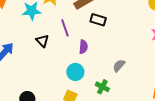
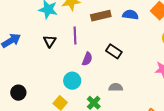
black rectangle: (98, 20) -> (114, 51), moved
gray semicircle: (119, 66) -> (116, 87), turned 32

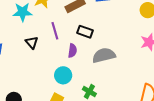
black rectangle: (114, 51) -> (85, 32), moved
gray semicircle: (116, 87) -> (104, 55), moved, size x1.6

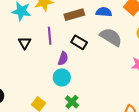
gray semicircle: (104, 55) -> (111, 37), moved, turned 35
cyan circle: (63, 75) -> (62, 77), moved

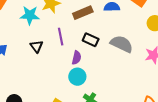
gray semicircle: (111, 37) -> (122, 44), moved

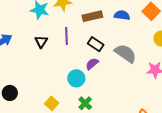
purple semicircle: (76, 58) -> (92, 64), moved, turned -152

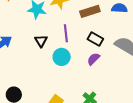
cyan circle: (76, 78) -> (62, 57), moved

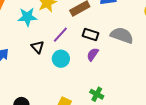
purple line: (66, 33) -> (60, 35), turned 60

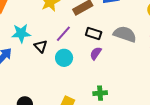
cyan star: (27, 17) -> (21, 33), moved
green cross: (97, 94) -> (100, 93), turned -32

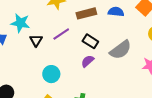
gray semicircle: (125, 34) -> (121, 50), turned 110
cyan circle: (64, 58) -> (51, 74), moved

